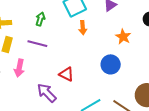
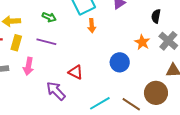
green arrow: (40, 19) -> (49, 17), turned 96
orange star: (123, 37) -> (142, 42), moved

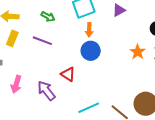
blue circle: (120, 62) -> (91, 51), moved
pink arrow: (28, 66) -> (16, 84), moved

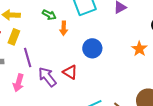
orange arrow: (89, 30) -> (64, 28), moved
purple line: (42, 41) -> (28, 57), moved, turned 54
purple arrow: (46, 91) -> (47, 77), moved

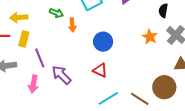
red triangle: (70, 72) -> (100, 70), moved

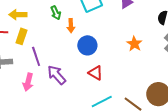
green arrow: (56, 13) -> (56, 13), turned 40
orange star: (150, 37) -> (134, 44), moved
blue circle: (103, 42) -> (87, 45), moved

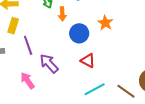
orange star: (134, 44) -> (105, 23), moved
pink arrow: (28, 82) -> (27, 81), moved, turned 132

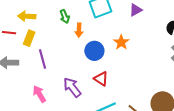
purple arrow: (49, 63) -> (72, 87), moved

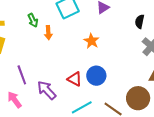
blue circle: (94, 51) -> (96, 76), moved
purple line: (43, 59) -> (22, 75), moved

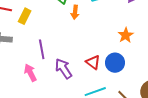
orange star: (91, 41) -> (126, 35), moved

